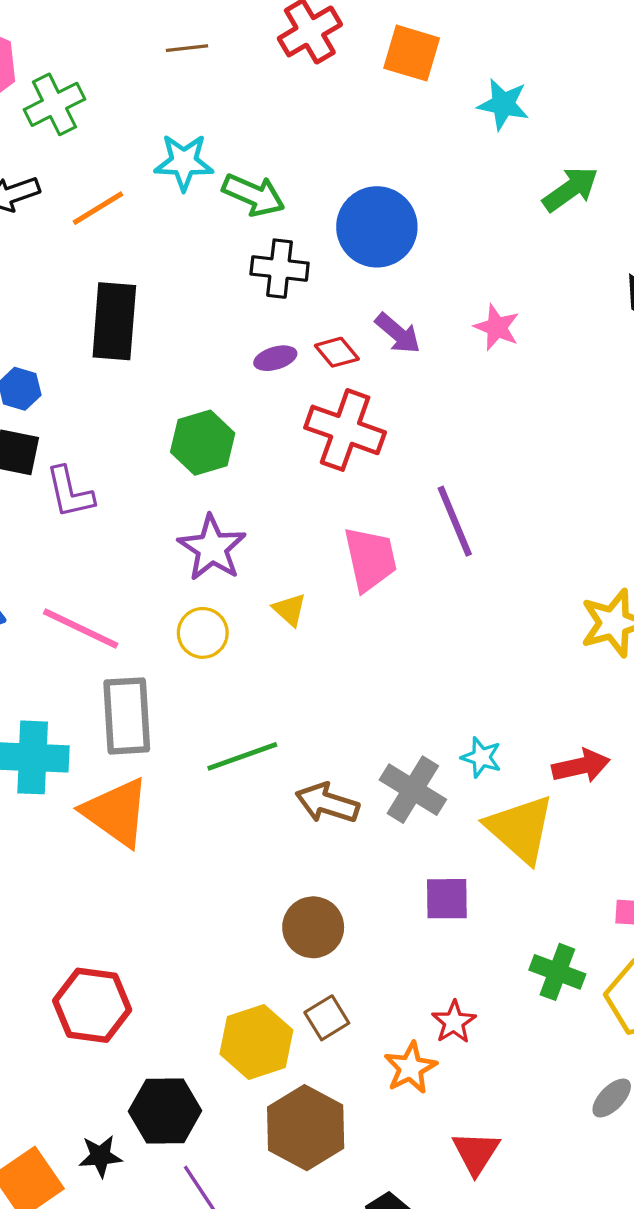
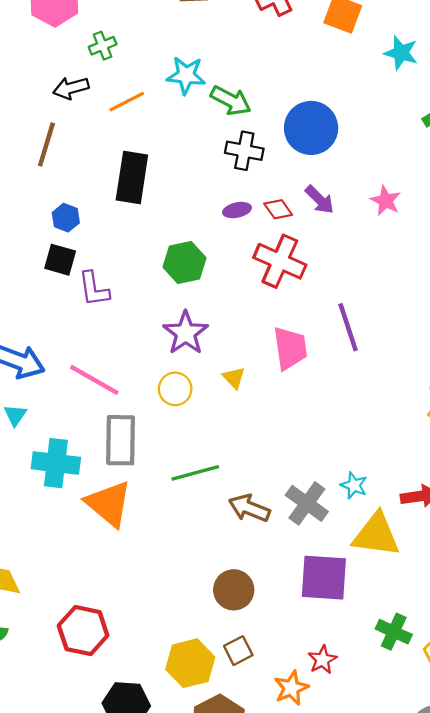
green cross: (54, 104) -> (103, 46), moved, size x0.7
yellow triangle: (520, 829) -> (376, 535), turned -38
purple square: (447, 899) -> (324, 578), size x1.6

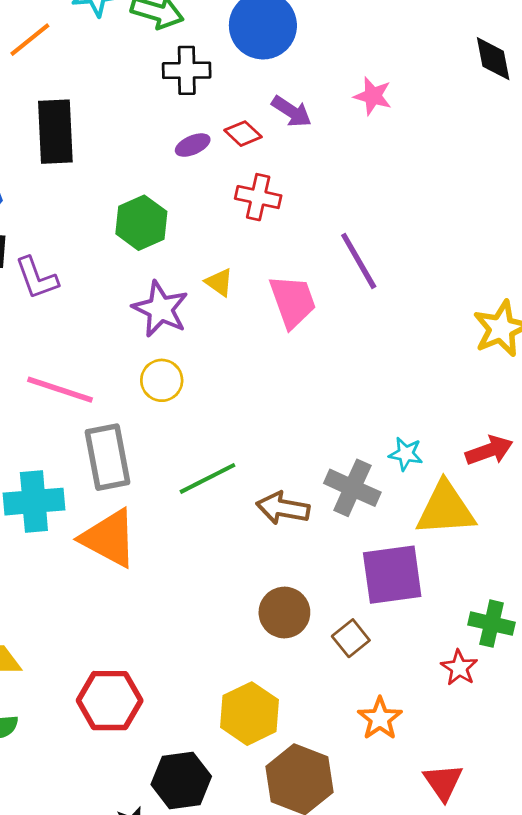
red cross: (280, 261) -> (258, 197), size x0.7
yellow triangle: (234, 378) -> (219, 282), moved
brown square: (238, 651) -> (351, 638), moved
red star: (322, 660) -> (459, 668), moved

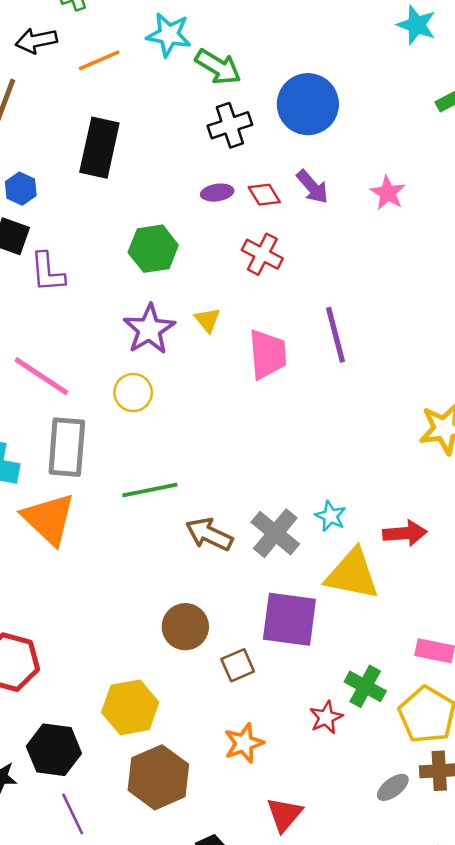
black cross: (187, 70) -> (230, 125), turned -33

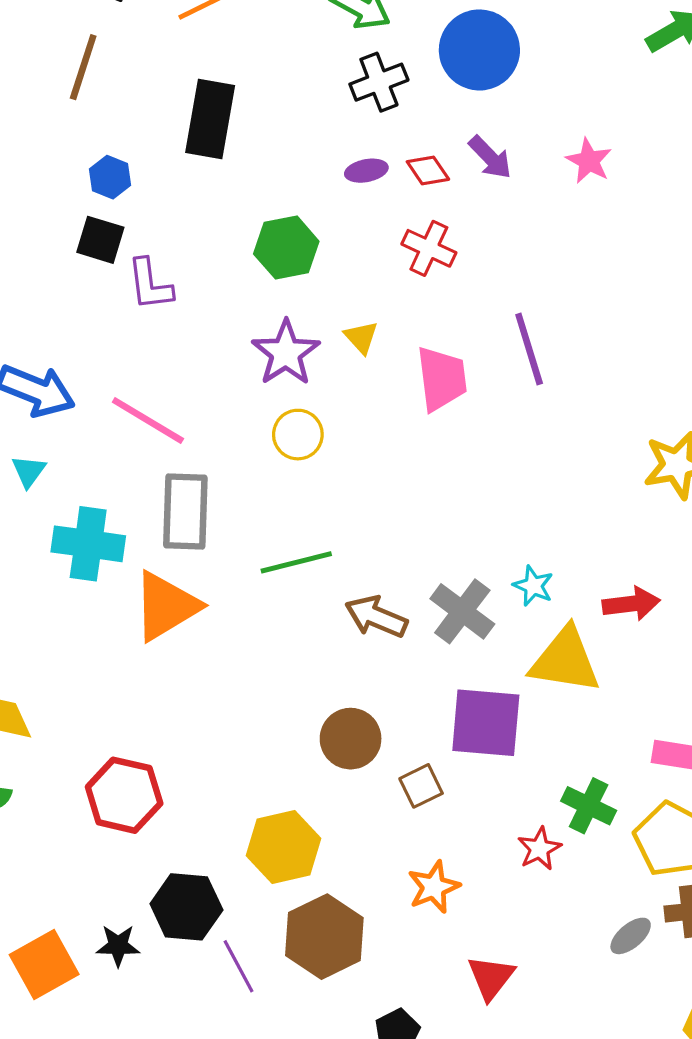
yellow circle: (133, 392) -> (298, 435), moved
orange triangle: (49, 519) -> (166, 606), turned 48
purple line: (73, 814) -> (239, 966), moved

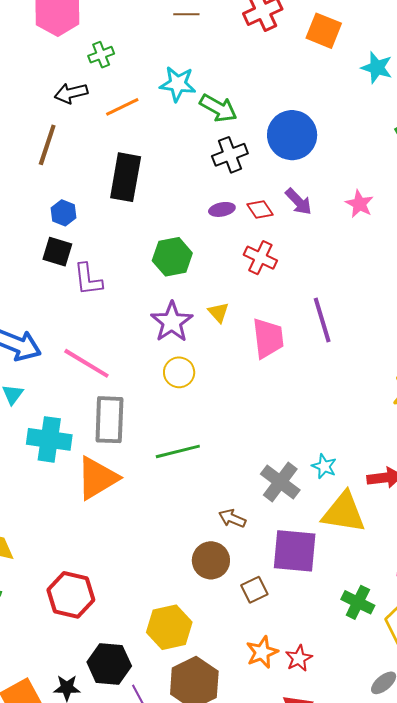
brown arrow: (376, 617) -> (232, 518), moved, size x0.7
red star: (539, 849) -> (299, 658), moved

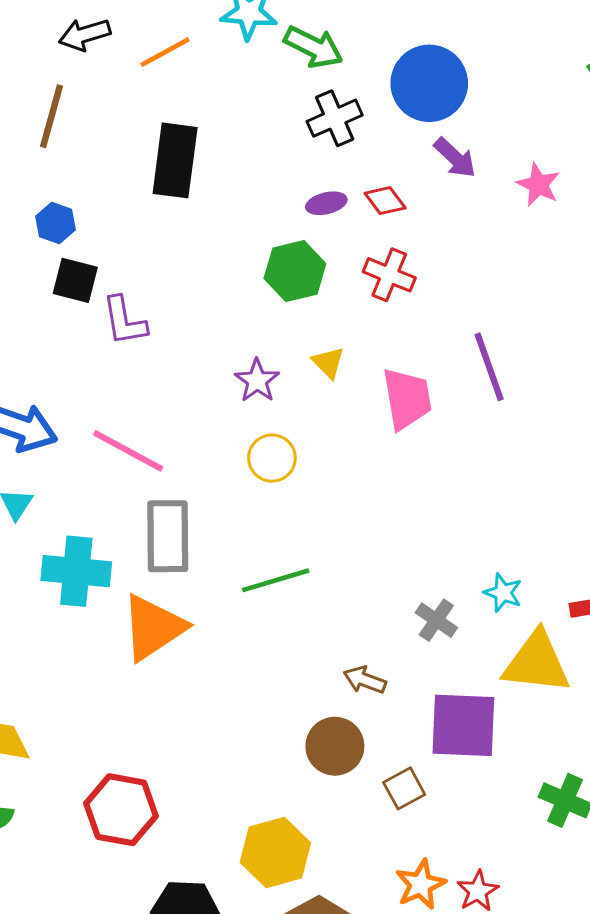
purple arrow: (298, 202) -> (455, 158), moved
blue hexagon: (64, 213) -> (55, 223), moved
green hexagon: (172, 257) -> (295, 271), moved
purple star: (172, 322) -> (257, 381), size x0.7
gray cross: (280, 482) -> (436, 620), size x0.7

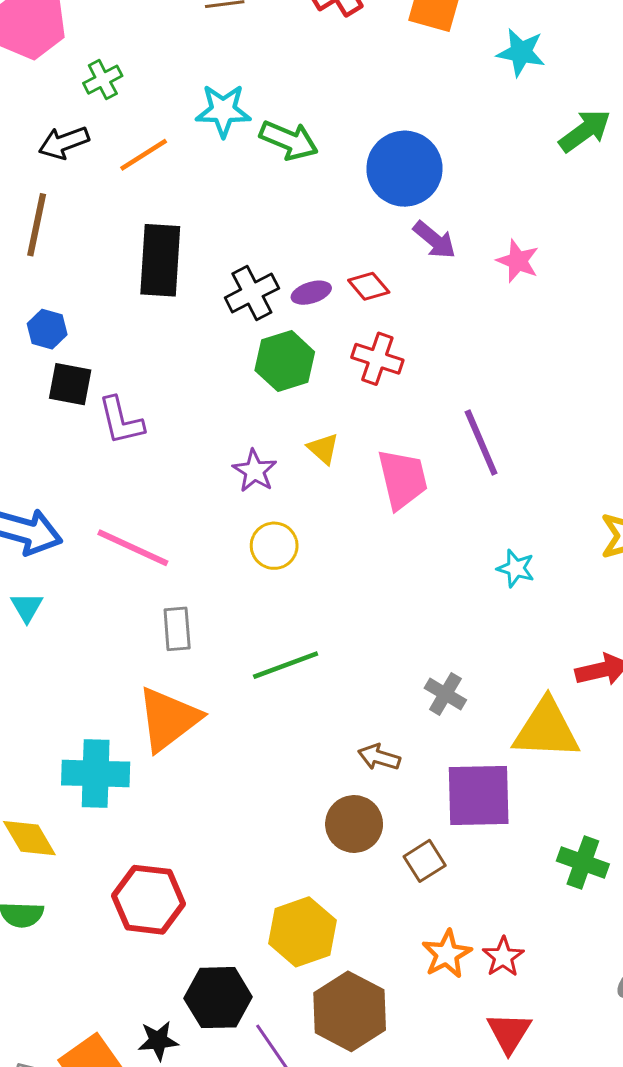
black cross: (335, 118) -> (252, 293), moved
gray rectangle: (168, 536) -> (177, 629), size x0.6
cyan cross: (76, 571) -> (96, 773), moved
cyan star: (503, 593) -> (516, 568), moved

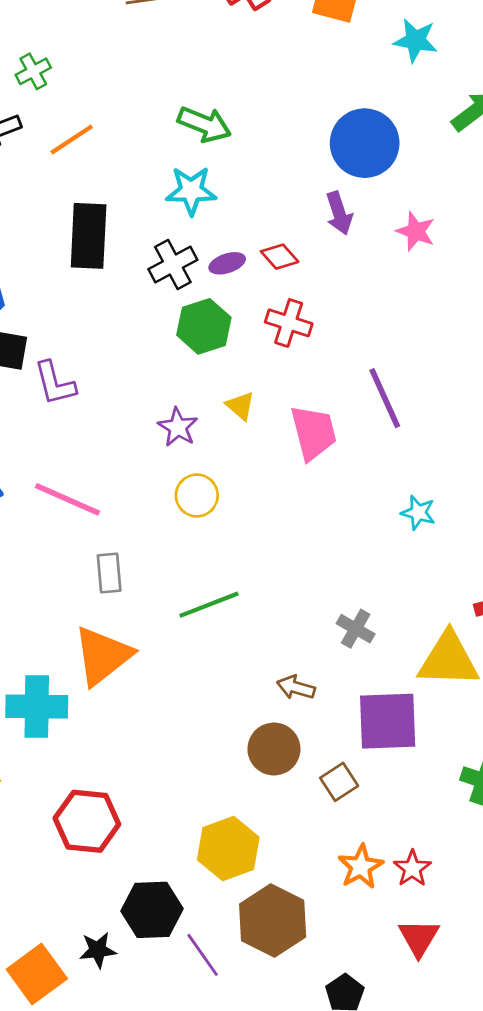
cyan star: (223, 111) -> (191, 191), moved
blue circle: (404, 169) -> (365, 143), moved
purple arrow: (434, 240) -> (339, 213), turned 33

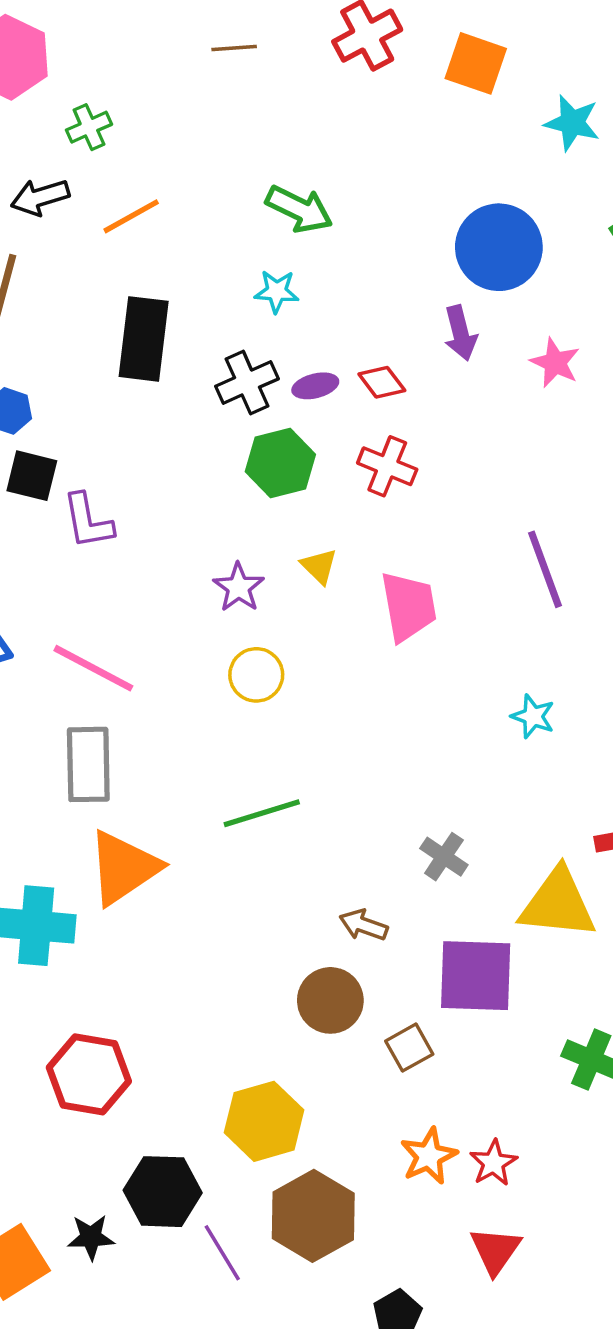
cyan star: (191, 191) -> (277, 291), size x0.7
purple line: (385, 398) -> (545, 569), moved
gray rectangle: (109, 573) -> (88, 764), moved, size x1.5

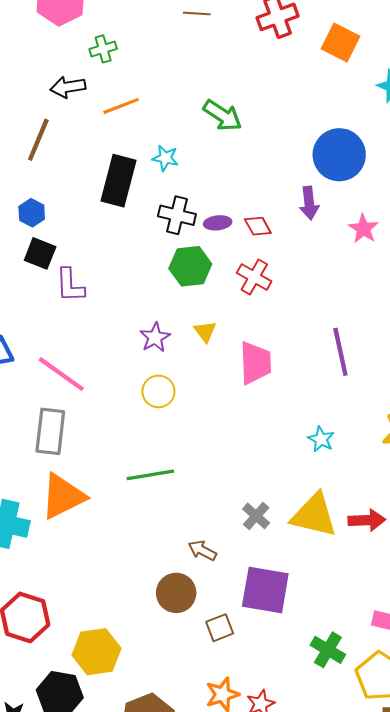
cyan star: (277, 291) -> (165, 158), moved
black cross: (247, 382) -> (177, 215), turned 30
yellow triangle: (558, 904) -> (314, 515), moved
yellow hexagon: (264, 1121) -> (96, 652), moved

